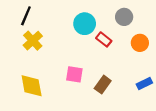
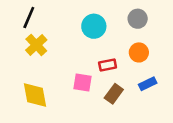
red rectangle: (104, 39) -> (108, 65), moved, turned -49
orange circle: (140, 43) -> (139, 52), moved
blue rectangle: (144, 83) -> (148, 84), moved

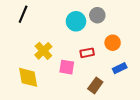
gray circle: (138, 19) -> (97, 15), moved
yellow cross: (36, 45) -> (43, 51), moved
brown rectangle: (114, 94) -> (95, 85), moved

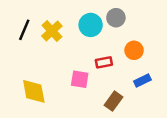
black line: (23, 14) -> (24, 30), moved
yellow cross: (43, 51) -> (52, 31), moved

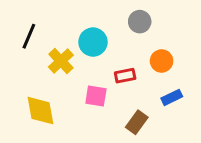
cyan circle: (91, 25) -> (93, 42), moved
yellow cross: (52, 31) -> (61, 61), moved

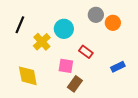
orange circle: (162, 61) -> (113, 23), moved
red rectangle: (125, 76) -> (86, 52), turned 48
brown rectangle: (137, 122) -> (75, 84), moved

